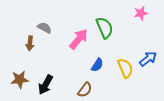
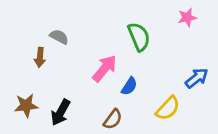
pink arrow: (79, 39) -> (105, 68), moved
yellow semicircle: (125, 68) -> (168, 108), moved, turned 66

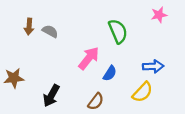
brown arrow: (40, 57) -> (29, 27), moved
blue arrow: (197, 78) -> (153, 66), moved, turned 36
brown star: (26, 106) -> (14, 78), moved

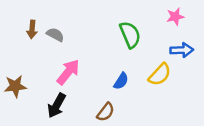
pink arrow: (89, 58) -> (68, 72), moved
blue arrow: (153, 66) -> (182, 50), moved
yellow semicircle: (143, 92) -> (160, 75), moved

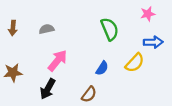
brown arrow: (32, 29) -> (13, 28), moved
gray semicircle: (55, 35) -> (47, 29), turned -40

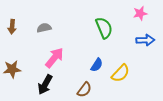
yellow semicircle: (135, 63) -> (121, 73), moved

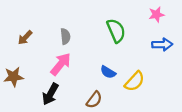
brown arrow: (12, 27) -> (25, 38), moved, turned 40
gray semicircle: (44, 28) -> (65, 36), moved, turned 96
blue semicircle: (97, 65) -> (108, 72), turned 88

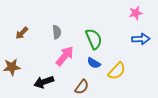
green semicircle: (116, 31) -> (94, 39), moved
pink arrow: (61, 64) -> (65, 56), moved
black arrow: (50, 94) -> (44, 82), turned 42

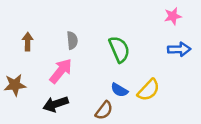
brown arrow: (22, 33) -> (28, 42), turned 136
pink arrow: (65, 56) -> (61, 71), moved
blue semicircle: (94, 63) -> (119, 90), moved

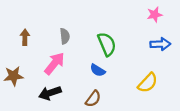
blue semicircle: (119, 90) -> (98, 70), moved
yellow semicircle: (149, 90) -> (148, 83), moved

